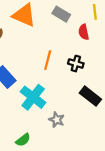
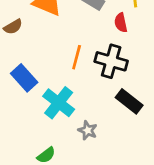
black cross: (76, 64) -> (111, 61), size x1.6

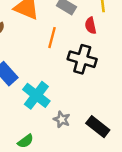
orange line: (77, 57) -> (52, 38), moved
black rectangle: (129, 101) -> (98, 127), moved

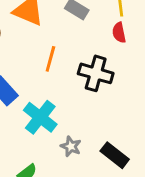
red semicircle: (91, 26) -> (119, 33), moved
orange line: (52, 38) -> (50, 59), moved

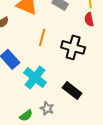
gray star: (71, 146) -> (47, 108), moved
black rectangle: (115, 155) -> (72, 90), moved

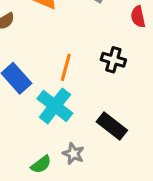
orange line: (42, 37) -> (66, 67), moved
black cross: (73, 47) -> (113, 60), size x0.7

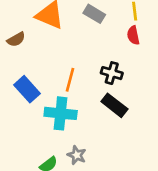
cyan cross: (55, 106) -> (61, 113), turned -32
black rectangle: (112, 126) -> (114, 105), moved

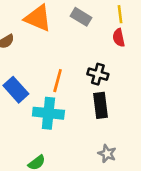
black rectangle: (114, 105) -> (101, 105), turned 45
gray star: (77, 155) -> (107, 154), moved

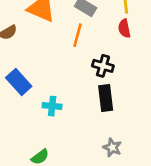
orange line: (58, 81) -> (78, 35), moved
cyan cross: (48, 113) -> (52, 106), size x0.6

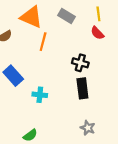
red semicircle: (124, 28) -> (97, 33), turned -32
orange line: (78, 35) -> (43, 42), moved

